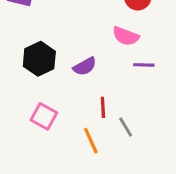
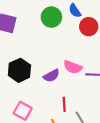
pink semicircle: (126, 36) -> (73, 67), moved

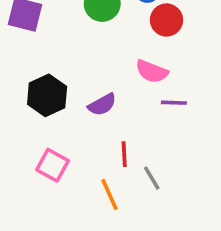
pink semicircle: (73, 67) -> (152, 71), moved

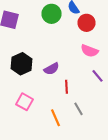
pink semicircle: (152, 71) -> (90, 51), moved
purple line: (174, 103) -> (98, 76), moved, turned 48
red line: (124, 154) -> (66, 87), moved

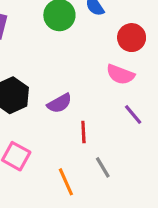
red circle: (86, 23) -> (132, 38), moved

